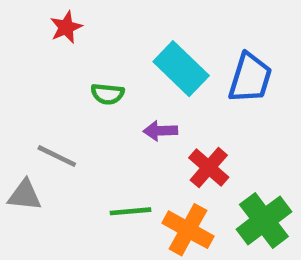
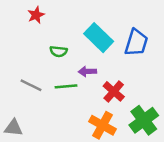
gray triangle: (25, 195) -> (13, 128), moved
green line: (130, 211) -> (66, 86), moved

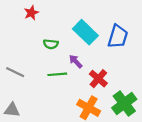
purple arrow: (87, 71) -> (76, 61), turned 48
gray line: (31, 85) -> (15, 72), moved

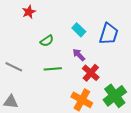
cyan rectangle: (85, 32) -> (79, 30), size x0.6
green semicircle: (51, 44) -> (47, 41), turned -40
purple arrow: (76, 61) -> (79, 55), moved

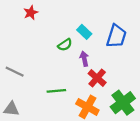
green semicircle: (47, 41) -> (65, 45), moved
purple arrow: (79, 55) -> (84, 59), turned 32
green line: (53, 69) -> (56, 91), moved

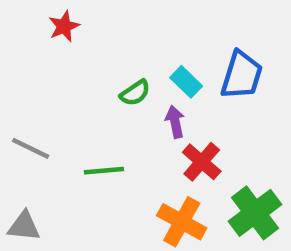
cyan rectangle: (84, 32) -> (186, 82), moved
green line: (56, 91) -> (104, 171), moved

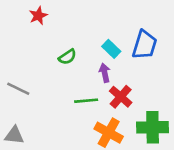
green semicircle: (135, 93) -> (67, 57), moved
green line: (104, 171) -> (86, 101), moved
green cross: (255, 213) -> (153, 127), turned 36

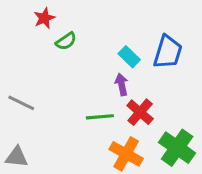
green semicircle: (67, 57) -> (66, 41), moved
green cross: (153, 127) -> (177, 148), turned 36

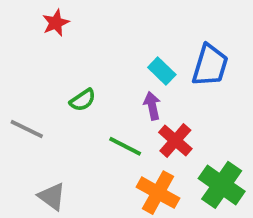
green semicircle: (66, 41) -> (83, 100), moved
green line: (100, 117) -> (125, 146), turned 32
gray triangle: (17, 157) -> (52, 196), moved, turned 30

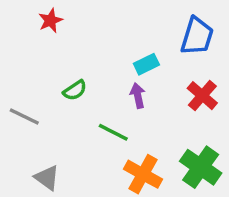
blue trapezoid: (210, 65) -> (197, 36), moved
cyan rectangle: (162, 71) -> (146, 64), turned -70
red cross: (175, 141) -> (202, 96), moved

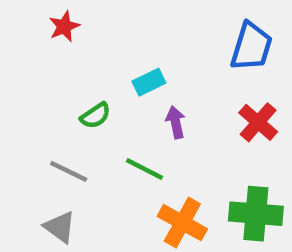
cyan rectangle: (146, 64) -> (149, 82), moved
gray line: (24, 117) -> (69, 171), moved
green cross: (201, 167) -> (256, 214), turned -30

